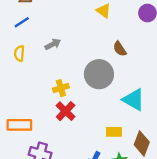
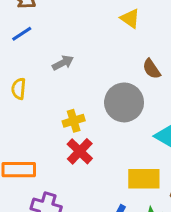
yellow semicircle: (19, 53) -> (19, 89), moved
yellow rectangle: (114, 132) -> (144, 179), size x1.5

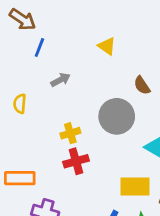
yellow triangle: (130, 18) -> (107, 46), moved
blue line: (22, 34) -> (39, 48), moved, turned -36
red cross: (80, 151) -> (76, 161), turned 30

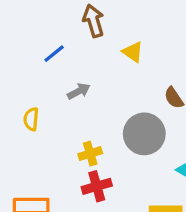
brown arrow: (23, 19) -> (93, 21), moved, turned -140
blue line: (39, 48) -> (54, 54), turned 30

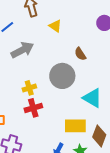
gray arrow: (79, 91) -> (22, 50), size x1.6

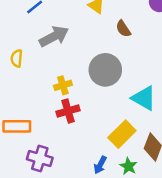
brown semicircle: (80, 54) -> (123, 29), moved
yellow rectangle: (75, 126) -> (122, 134), turned -45

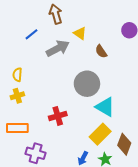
gray arrow: (54, 36) -> (58, 48), moved
yellow cross: (63, 85) -> (17, 96), moved
cyan triangle: (144, 98) -> (105, 107), moved

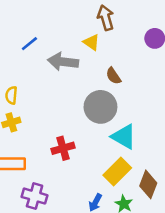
brown arrow: (56, 14) -> (106, 18), moved
gray arrow: (58, 48) -> (63, 62), turned -145
brown semicircle: (101, 51) -> (113, 76), moved

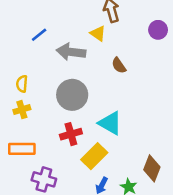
gray circle: (100, 107) -> (72, 95), moved
cyan triangle: (124, 137) -> (110, 123), moved
yellow rectangle: (117, 171) -> (94, 156), moved

